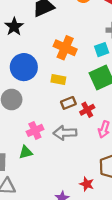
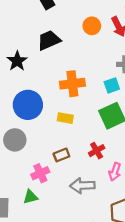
orange cross: (65, 48) -> (72, 84), turned -30
brown rectangle: (68, 103) -> (61, 155), moved
gray arrow: (65, 133) -> (82, 186), moved

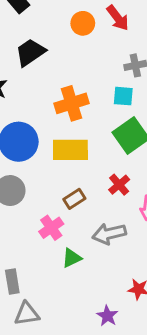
cyan square: (112, 85) -> (123, 96), turned 35
yellow rectangle: (65, 118) -> (70, 150), size x1.6
green triangle: (30, 197) -> (72, 258), moved

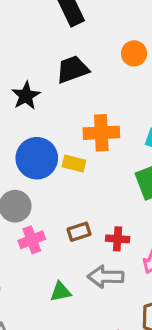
yellow rectangle: (70, 150) -> (74, 163), moved, size x0.6
red cross: (119, 185) -> (118, 239), moved, turned 30
pink cross: (51, 228) -> (32, 240), moved

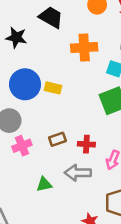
black trapezoid: (72, 69) -> (51, 17), turned 50
black star: (26, 96) -> (16, 37), turned -30
orange cross: (101, 133) -> (84, 48), moved

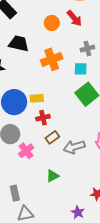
red cross: (86, 144) -> (43, 118), moved
gray arrow: (78, 173) -> (74, 147), moved

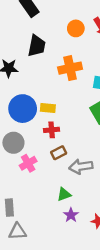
black trapezoid: (19, 44) -> (37, 46), turned 80
green triangle: (53, 176) -> (64, 194), moved
purple star: (78, 212) -> (71, 215), moved

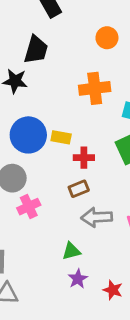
black trapezoid: (37, 46) -> (36, 50), moved
red cross: (52, 130) -> (84, 158), moved
brown rectangle: (59, 153) -> (79, 189), moved

